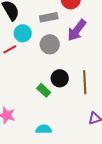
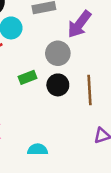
gray circle: (50, 44) -> (58, 53), moved
green rectangle: (44, 90) -> (27, 77), moved, turned -64

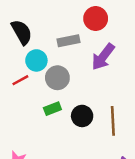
gray circle: (58, 53) -> (57, 78), moved

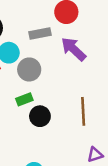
purple arrow: (103, 57) -> (74, 49), turned 96
black circle: (82, 116) -> (40, 116), moved

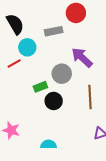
purple arrow: (74, 49) -> (82, 57), moved
gray circle: (29, 69) -> (62, 74), moved

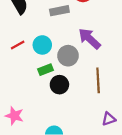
cyan circle: (27, 47) -> (42, 45), moved

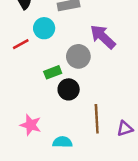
cyan circle: (42, 45) -> (44, 28), moved
brown line: (98, 80) -> (97, 119), moved
pink star: (14, 116) -> (31, 125), moved

